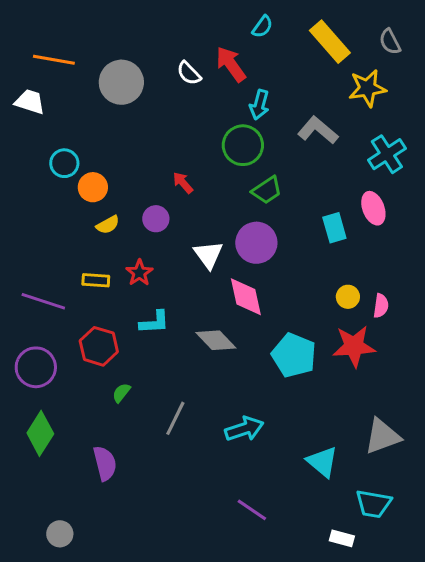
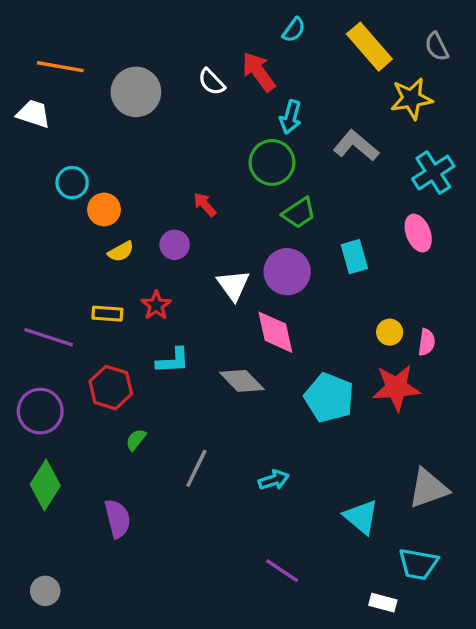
cyan rectangle: (334, 228) -> (354, 257), moved
cyan arrow: (244, 429) -> (274, 480), size x0.7
gray circle: (60, 534) -> (45, 591), moved

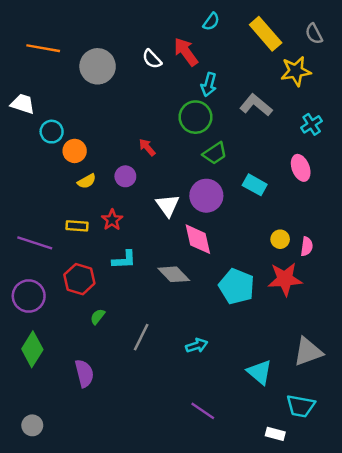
white trapezoid: (33, 114) -> (23, 104), moved
cyan cross: (433, 173) -> (312, 124), size x0.7
cyan rectangle: (354, 257) -> (255, 185), turned -45

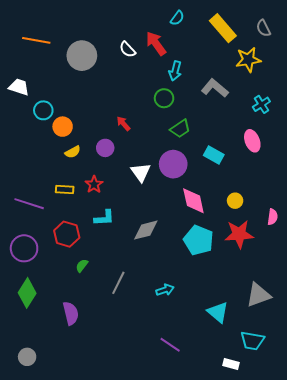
green circle: (195, 117) -> (164, 98), size x0.7
pink diamond: (198, 239) -> (193, 201), moved
pink semicircle: (307, 246) -> (273, 217), moved
gray diamond: (174, 274) -> (146, 230), turned -60

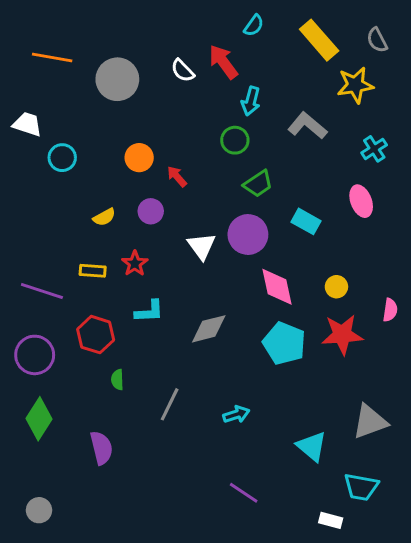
orange circle: (63, 127) -> (139, 158), moved
green semicircle: (82, 266) -> (117, 380), turned -40

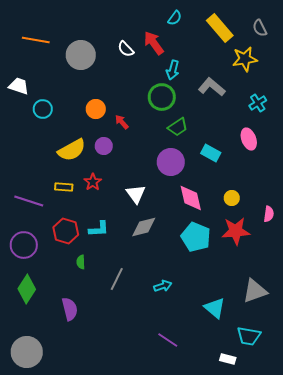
green circle: (235, 140) -> (162, 97), size x1.4
yellow semicircle: (104, 217) -> (72, 150), size x1.8
white triangle: (202, 246) -> (136, 194), moved
cyan L-shape: (149, 311) -> (99, 229), moved
gray circle: (39, 510) -> (27, 352), size x1.8

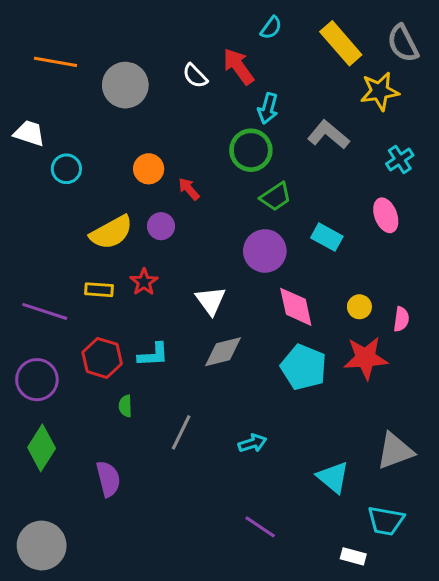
gray semicircle: (260, 28) -> (403, 43), size x1.4
pink semicircle: (269, 214) -> (401, 319), moved

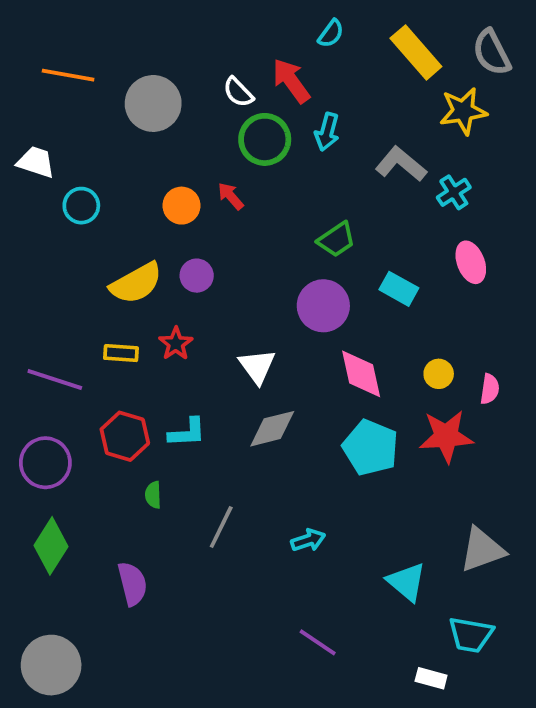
green circle: (251, 150) -> (265, 139), moved
cyan cross: (400, 159) -> (454, 192), moved
red arrow: (189, 189) -> (231, 196), moved

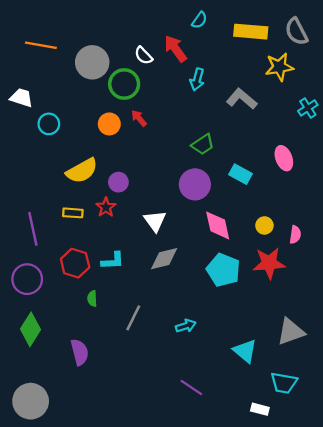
yellow rectangle: (416, 52) -> (251, 32), turned -44
green circle: (265, 139) -> (124, 84), moved
cyan cross: (454, 192) -> (308, 108), moved
purple circle: (197, 276) -> (118, 182), moved
purple line: (55, 380) -> (33, 229), turned 60

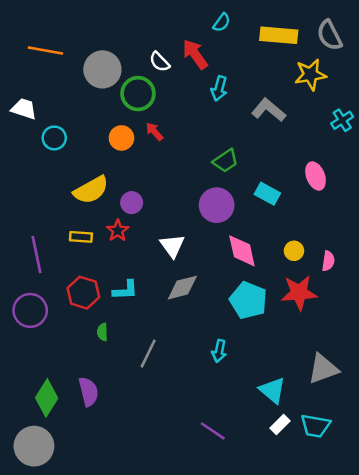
cyan arrow: (186, 326) -> (219, 351), moved, turned 120
green diamond: (31, 329) -> (47, 398), moved
white rectangle: (260, 409) -> (280, 425), moved, turned -60

